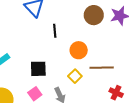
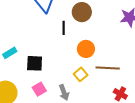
brown circle: (94, 15) -> (82, 12), moved
black square: (38, 69) -> (35, 63), moved

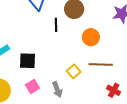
orange circle: (86, 49) -> (91, 37), moved

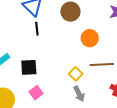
black line: (56, 25) -> (37, 29), moved
gray arrow: (57, 90) -> (79, 94), moved

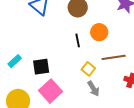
black line: (37, 29) -> (78, 40), moved
pink square: (36, 93) -> (50, 91), size x1.6

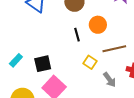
gray arrow: (93, 89) -> (110, 80), moved

